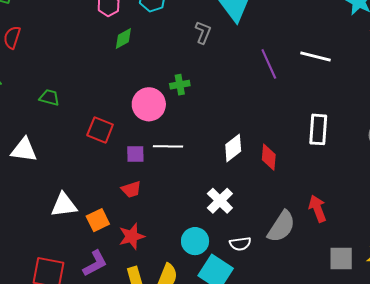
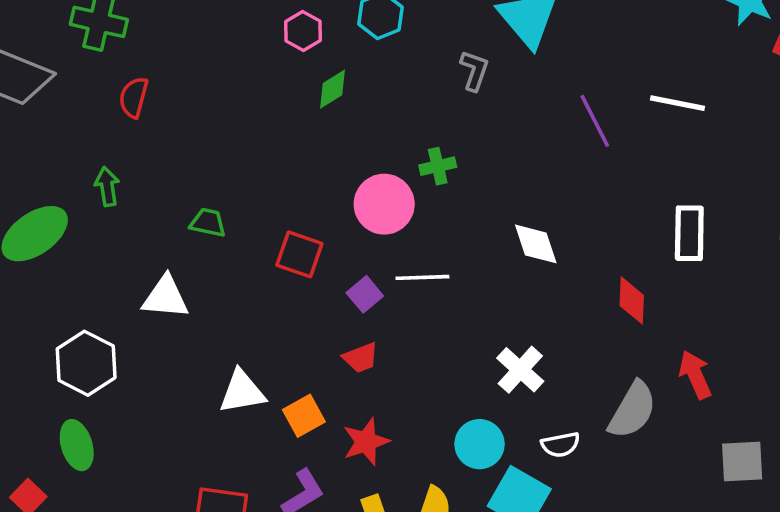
green trapezoid: (49, 98) -> (208, 223), moved
white diamond: (233, 148) -> (536, 244), moved, turned -68
purple square: (135, 154) -> (365, 294), turned -36
red diamond: (269, 157) -> (632, 300), moved

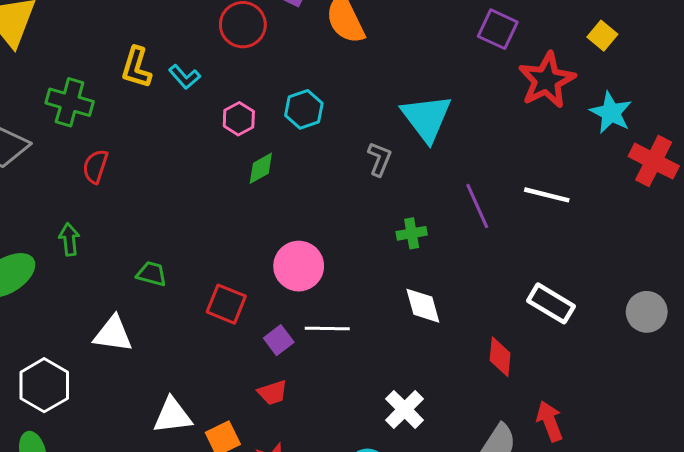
green cross: (438, 166) -> (412, 233), moved
white rectangle: (689, 233) -> (551, 303), turned -63

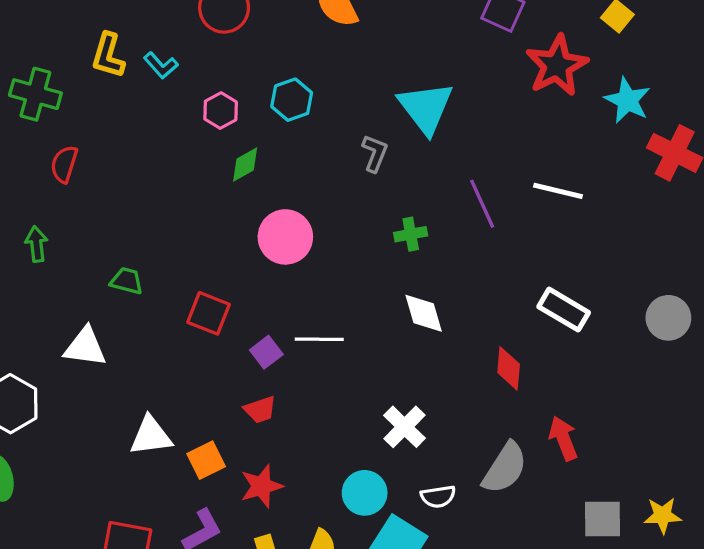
pink circle: (299, 266) -> (285, 237), moved

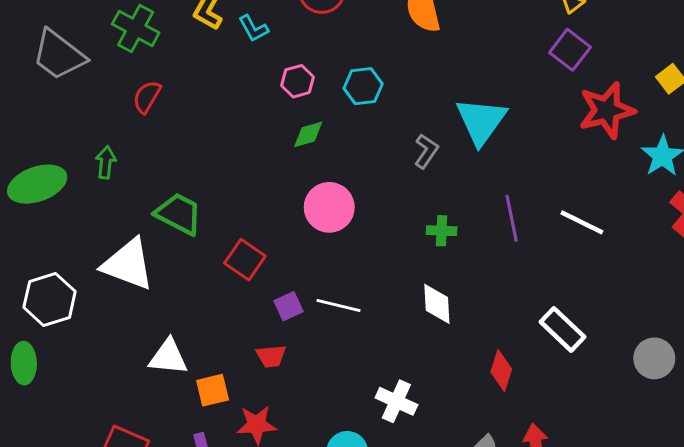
green trapezoid: (127, 281) -> (179, 214), size x1.6
white triangle: (85, 347) -> (128, 264), size x1.4
white cross: (405, 427) -> (396, 401), turned -33

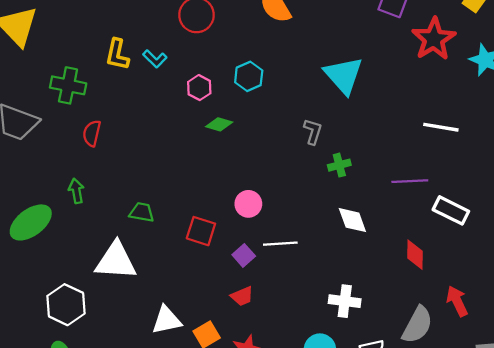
green diamond: (308, 134) -> (219, 124), turned 50
gray L-shape: (426, 151) -> (313, 132), moved
pink circle: (329, 207) -> (248, 204), moved, size x0.7
green trapezoid: (179, 214) -> (142, 212), size x0.7
purple line: (512, 218) -> (410, 181), moved, turned -64

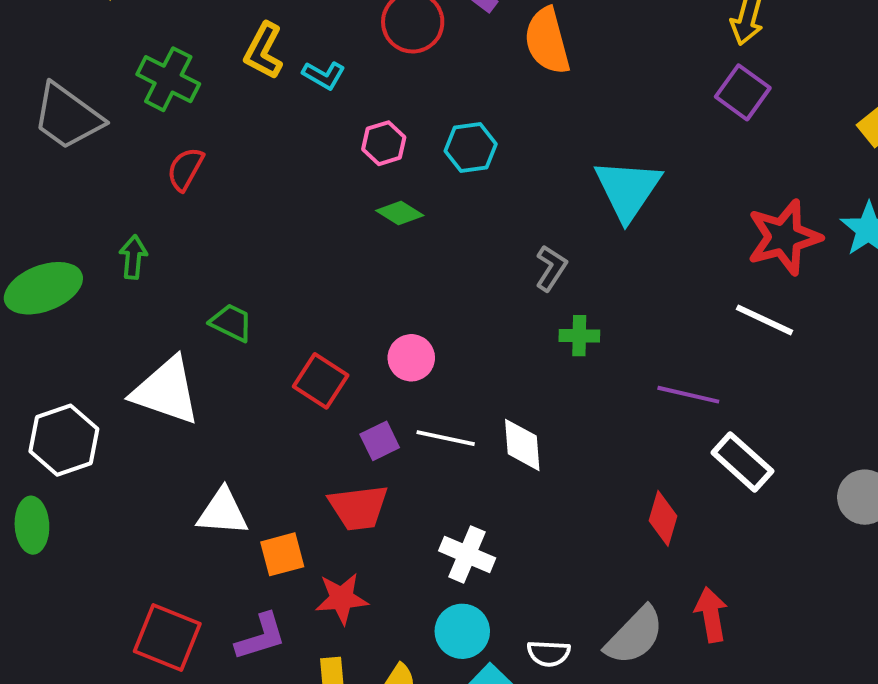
red star: (434, 39) -> (784, 237), moved
cyan L-shape: (155, 59) -> (324, 75), turned -30
white diamond: (352, 220) -> (522, 445), moved
red trapezoid: (242, 296) -> (358, 507), size x1.5
white cross: (345, 301) -> (467, 554), moved

